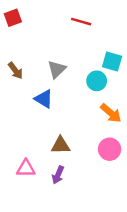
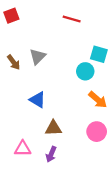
gray triangle: (57, 69) -> (38, 57), moved
blue triangle: (44, 99) -> (38, 100), moved

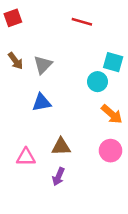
brown arrow: (14, 62) -> (15, 61), moved
blue triangle: (38, 100) -> (42, 102), moved, turned -42
pink triangle: (23, 149) -> (26, 157), moved

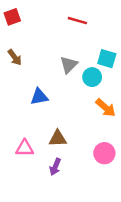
gray triangle: (43, 65) -> (69, 65), moved
pink circle: (110, 151) -> (104, 153), moved

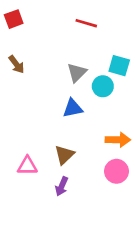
blue triangle: (39, 97) -> (73, 108), moved
orange arrow: (106, 108) -> (118, 140), moved, turned -40
brown triangle: (58, 138) -> (64, 155), turned -42

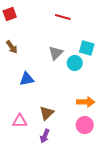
blue triangle: (73, 108) -> (27, 79), moved

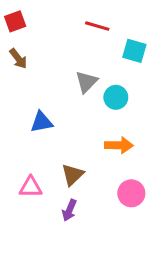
brown arrow: (12, 47) -> (18, 59), moved
cyan square: (87, 48) -> (134, 51), moved
orange arrow: (86, 102) -> (119, 145), moved

